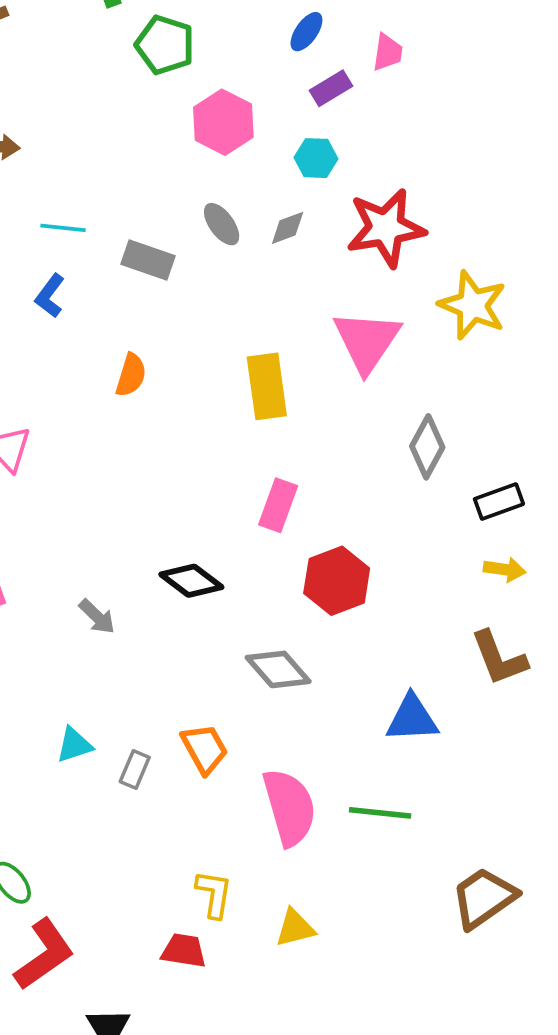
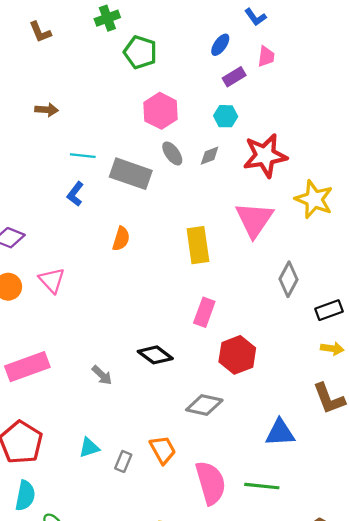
pink hexagon: (223, 122) -> (161, 111), moved
gray rectangle: (148, 260) -> (131, 174), size x1.4
gray diamond: (278, 669) -> (204, 405), turned -36

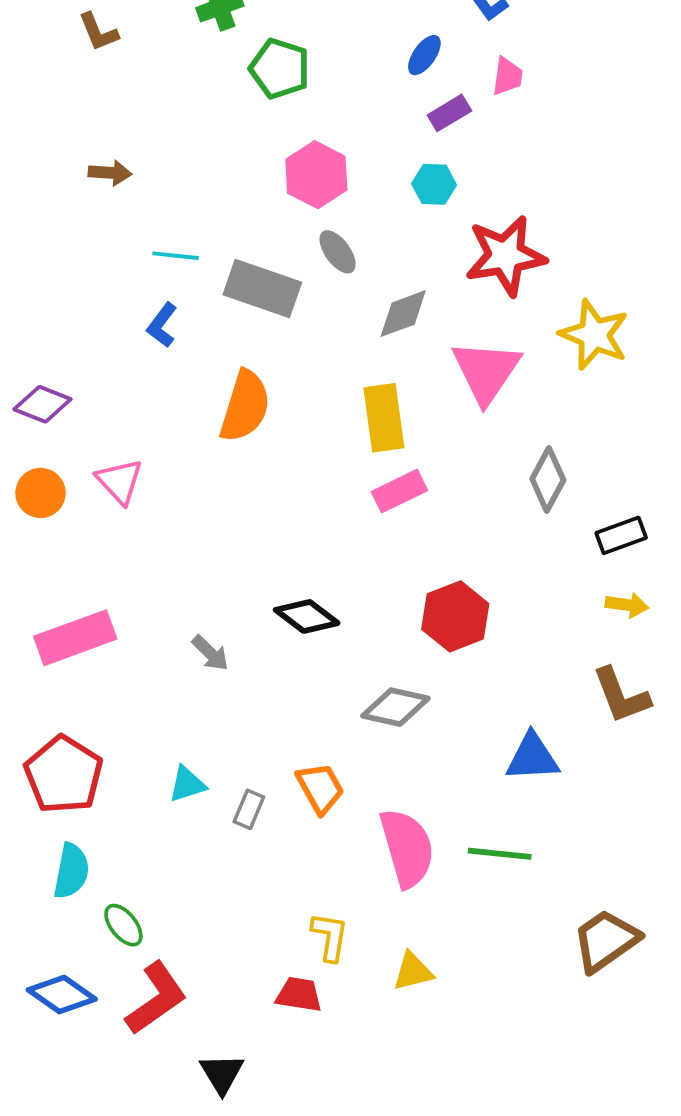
gray diamond: (210, 156) -> (403, 314), moved, size x1.4
orange semicircle: (121, 239) -> (245, 406), size x1.6
pink rectangle: (204, 312) -> (399, 491), moved, turned 44

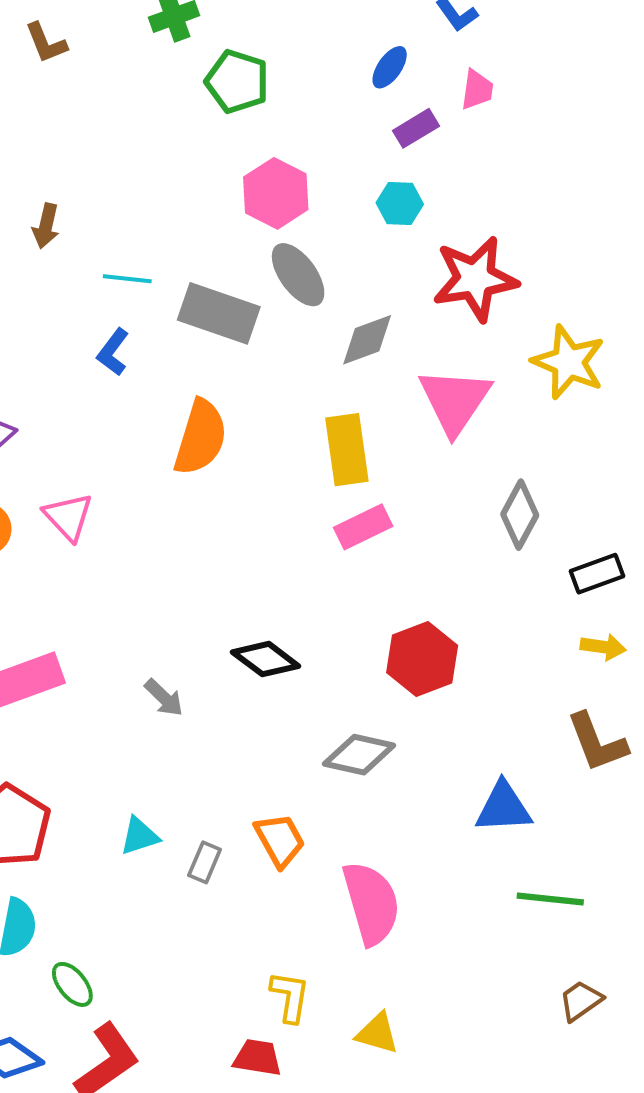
brown arrow: (110, 173) -> (46, 226), moved, turned 99
gray ellipse: (338, 252) -> (298, 275), size x1.4
green line: (500, 854) -> (550, 899), moved
brown trapezoid: (606, 941) -> (581, 1001), size x0.6
yellow triangle: (413, 971) -> (377, 1033), turned 30

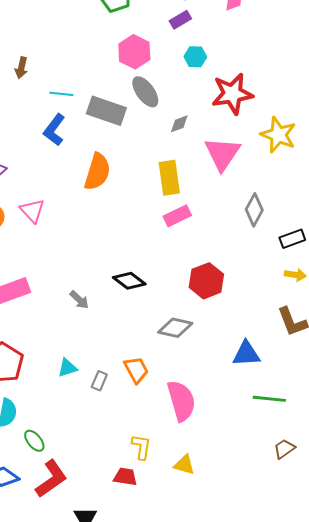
purple rectangle: (416, 128) -> (180, 20), moved
gray diamond: (367, 340) -> (179, 124), size x0.7
blue L-shape: (113, 352) -> (54, 130), size x1.4

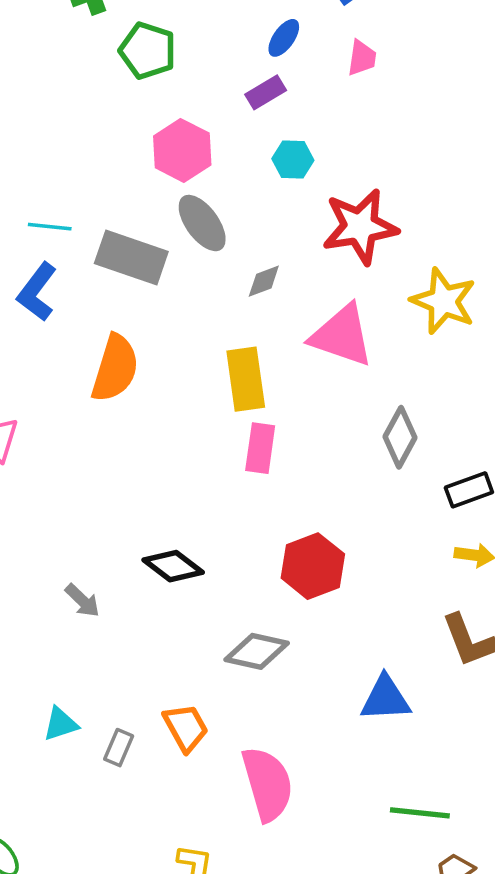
pink triangle: (222, 154) -> (342, 336), turned -45
pink rectangle: (177, 216) -> (260, 448), turned -56
green line: (269, 399) -> (420, 813), moved

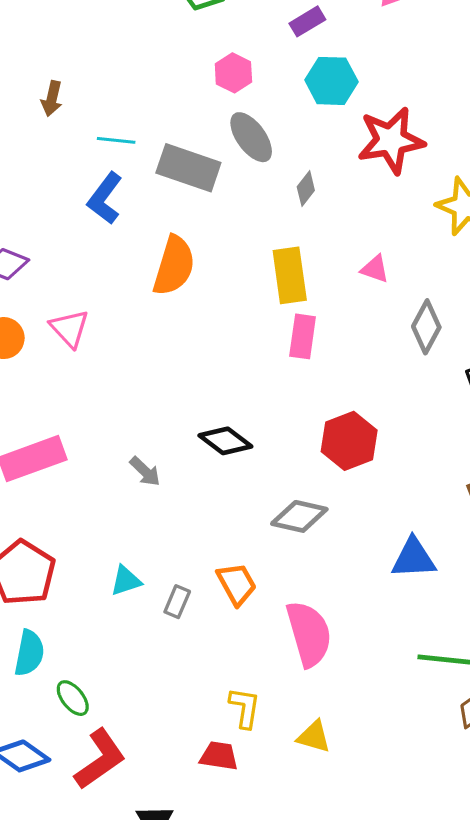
pink hexagon: (182, 150) -> (233, 73), size x0.7
cyan hexagon: (293, 160) -> (331, 81), size x1.4
gray diamond: (264, 281) -> (306, 189), turned -32
pink triangle: (342, 336) -> (375, 269), moved, size x0.5

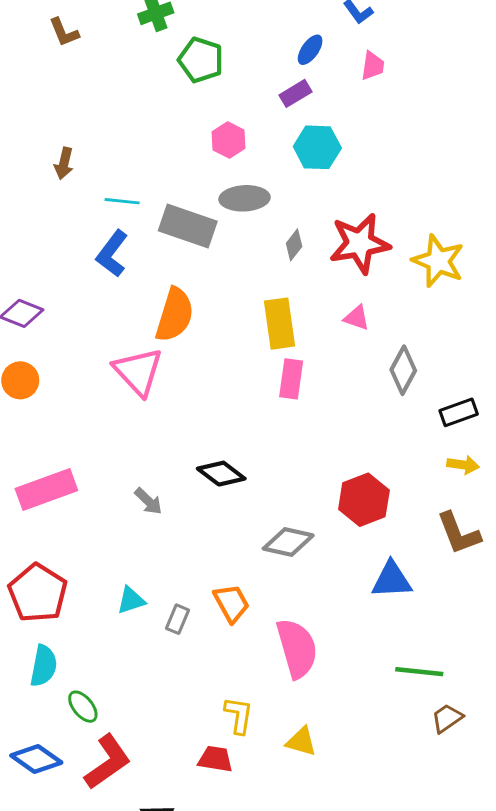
gray ellipse: (251, 137) -> (245, 198), turned -57
red star: (391, 140) -> (360, 243), moved
pink triangle: (70, 328) -> (138, 372), moved, size x1.4
red hexagon: (349, 441) -> (364, 500), moved

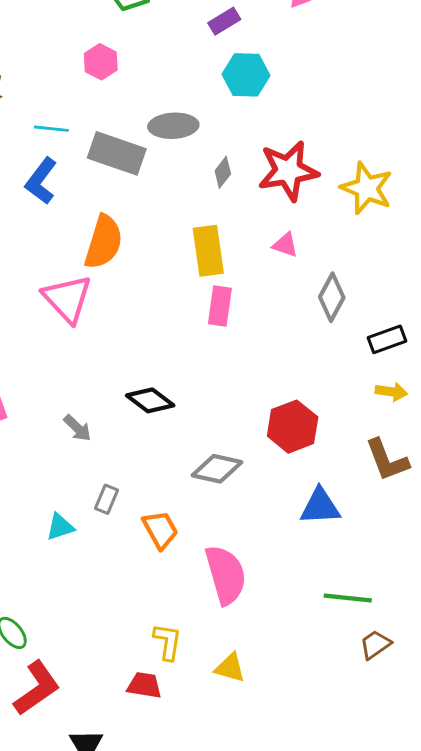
pink hexagon: (229, 140) -> (101, 62), moved
gray rectangle: (178, 619) -> (107, 499), moved

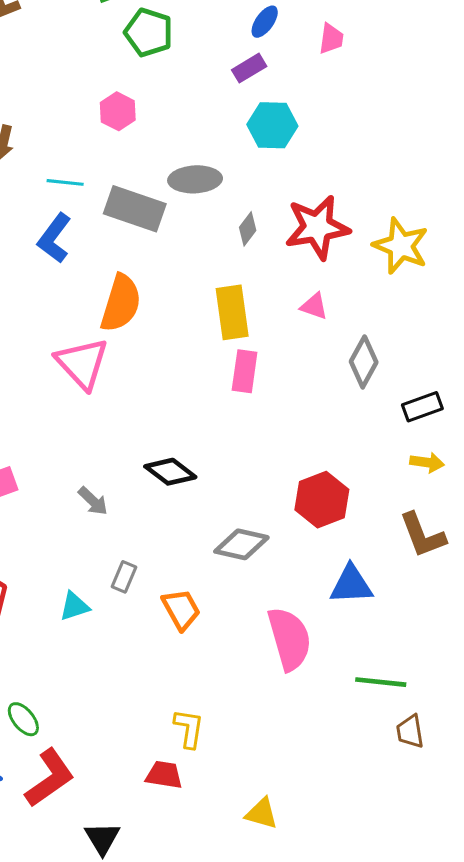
pink semicircle: (226, 575) -> (289, 639), moved
brown trapezoid: (375, 645) -> (410, 732), turned -64
yellow triangle: (230, 668) -> (262, 814), moved

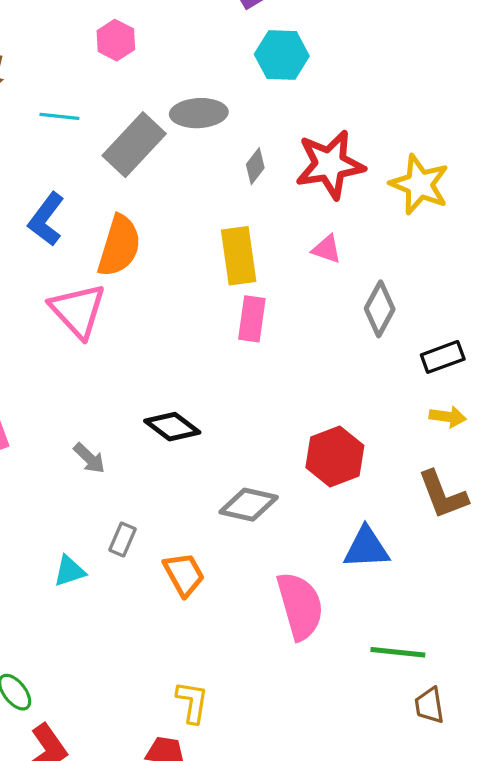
gray rectangle: (135, 209) -> (134, 145), turned -66
blue L-shape: (54, 238) -> (46, 219), moved

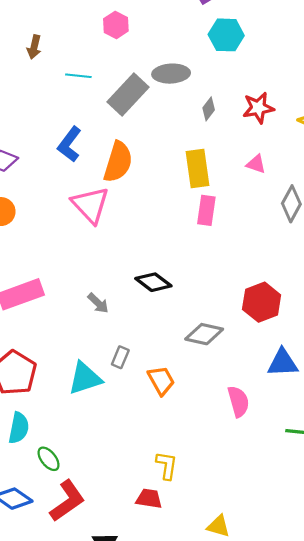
red star: (330, 165) -> (258, 108), size x0.7
cyan triangle: (69, 571) -> (85, 378), size x1.6
pink semicircle: (300, 606) -> (238, 401), size x0.7

